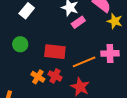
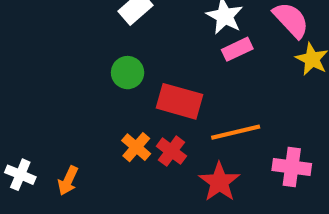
green circle: (20, 44) -> (128, 73), moved
pink cross: (110, 53) -> (292, 167), moved

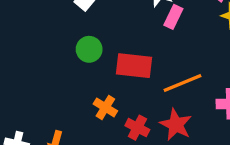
pink rectangle: (237, 49) -> (173, 17), turned -30
red cross: (171, 151) -> (137, 128), moved

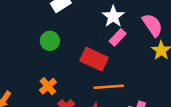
red rectangle: (134, 66) -> (94, 59), moved

